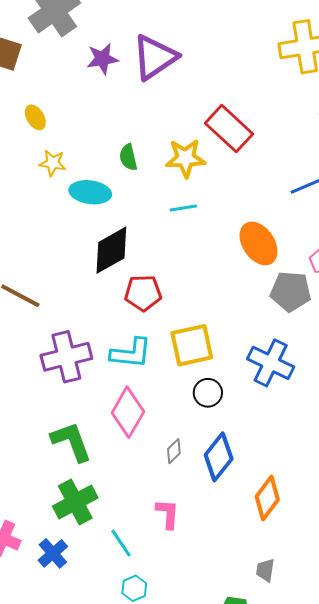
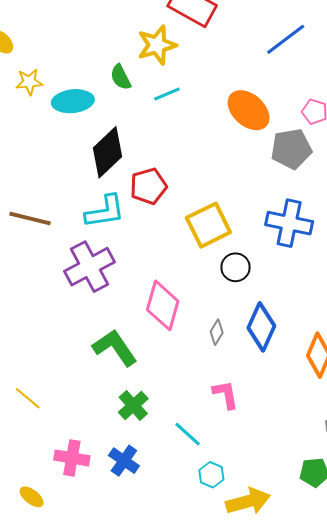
green semicircle: (128, 157) -> (121, 77), moved
cyan L-shape: (131, 353) -> (105, 211), moved
green cross: (75, 502) -> (133, 405), size x0.7

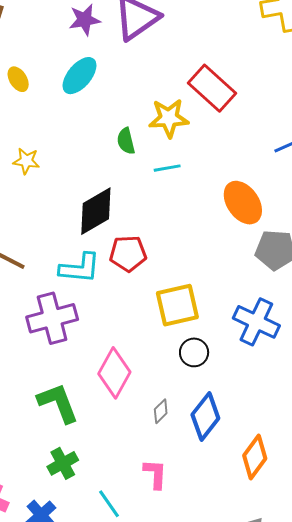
yellow star: (29, 82) -> (26, 161), moved
cyan ellipse: (73, 101) -> (80, 76), moved, turned -57

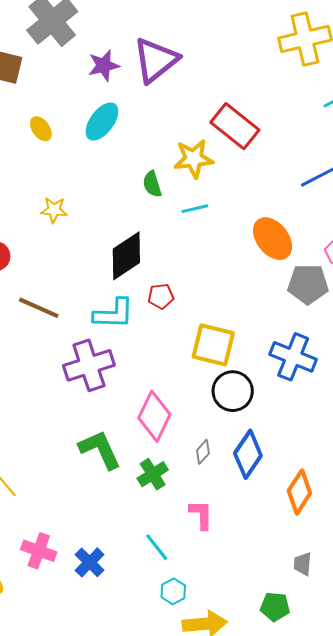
red pentagon: (128, 253) -> (161, 296), size x0.7
yellow square: (177, 305) -> (213, 345), turned 30
black circle: (194, 352) -> (233, 391), size x1.4
green cross: (63, 463) -> (153, 474), moved

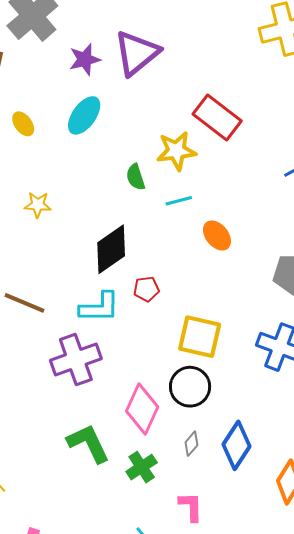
orange ellipse: (273, 239) -> (217, 236), moved, size x0.7
black circle: (233, 391) -> (190, 387), moved

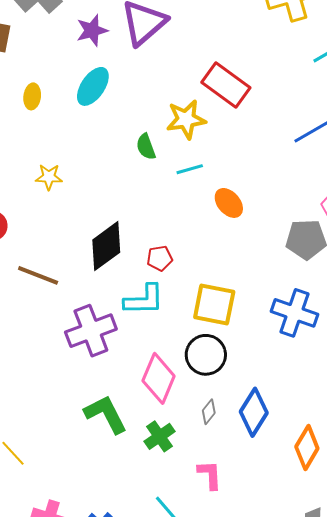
yellow ellipse: (23, 124) -> (32, 96), turned 45
black diamond: (111, 249) -> (106, 246), moved
cyan L-shape: (99, 307) -> (144, 300), moved

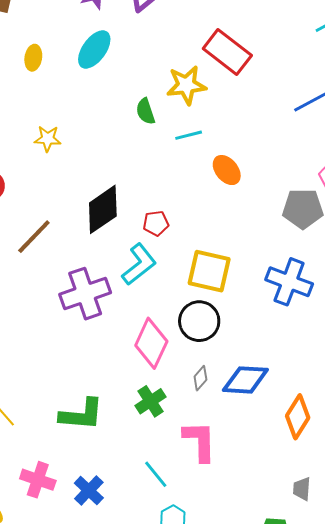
brown line: (38, 275) -> (34, 237), turned -69
cyan L-shape: (144, 300) -> (139, 264), turned -39
blue diamond: (254, 412) -> (245, 380), turned 60
green L-shape: (106, 414) -> (82, 415), moved, turned 120
pink L-shape: (210, 475) -> (200, 441), size x1.4

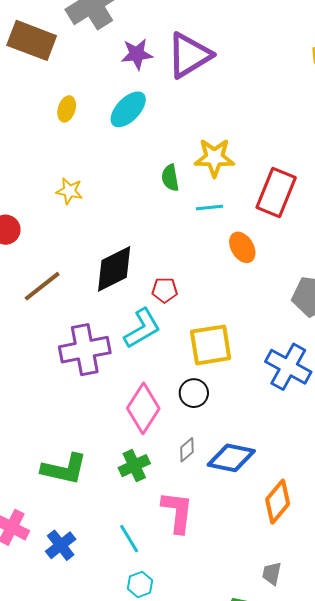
red rectangle: (227, 52) -> (276, 192), moved, turned 66
yellow square: (209, 271) -> (211, 345), turned -30
black circle: (199, 321) -> (194, 393), size x0.7

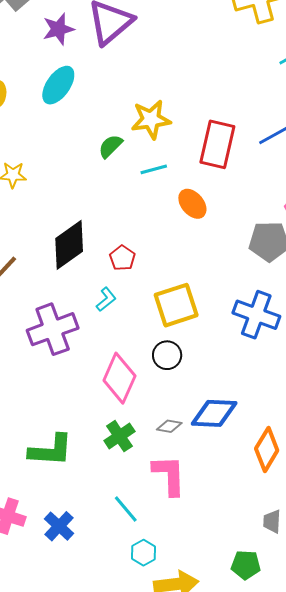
green semicircle: (170, 178) -> (110, 146), turned 64
red pentagon: (165, 290) -> (122, 258), turned -30
cyan L-shape: (142, 328) -> (106, 299), size x0.6
gray diamond: (187, 450) -> (169, 426), moved, turned 60

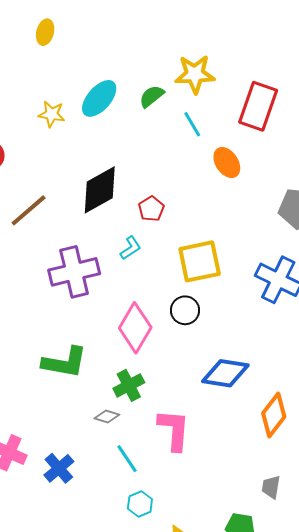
cyan ellipse: (58, 85) -> (99, 98), moved
cyan line: (154, 169) -> (192, 124), turned 68
gray diamond: (169, 426) -> (107, 417), moved
green L-shape: (51, 450) -> (65, 362), moved

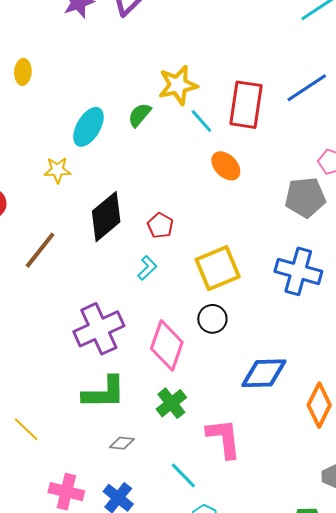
yellow star: (52, 114) -> (57, 170), moved
cyan line: (192, 124) -> (201, 121), moved
purple cross: (74, 272) -> (99, 329), moved
gray diamond: (107, 417) -> (122, 443), moved

